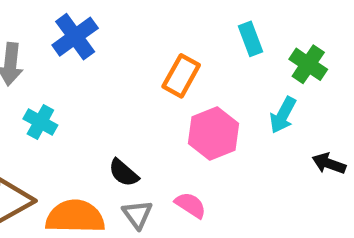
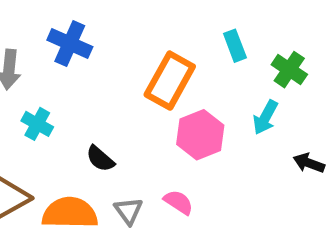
blue cross: (75, 37) -> (70, 43), turned -30
orange rectangle: (181, 76) -> (170, 80), size x1.4
black semicircle: (124, 173) -> (100, 159), moved

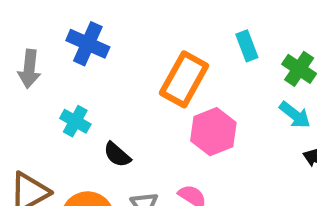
cyan arrow: (265, 117) -> (295, 115), moved, turned -80
cyan cross: (37, 124) -> (75, 121), moved

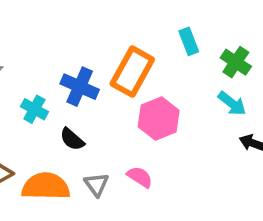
blue cross: (88, 44) -> (80, 87), moved

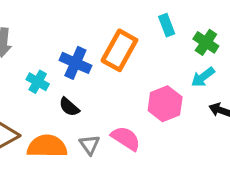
cyan arrow: (232, 104) -> (203, 77), turned 105
pink hexagon: (159, 119) -> (165, 104), moved
pink semicircle: (140, 177) -> (126, 138), size x1.4

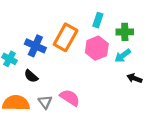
cyan rectangle: (167, 25) -> (98, 20), turned 40
green cross: (206, 42) -> (125, 32), turned -35
pink hexagon: (165, 104) -> (97, 48), moved

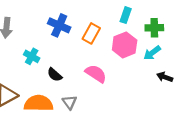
orange rectangle: (66, 37) -> (91, 33), size x0.7
blue cross: (35, 46) -> (59, 25), moved
pink semicircle: (70, 98) -> (96, 74), moved

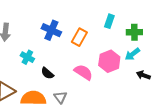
pink hexagon: (125, 45) -> (109, 61), moved

